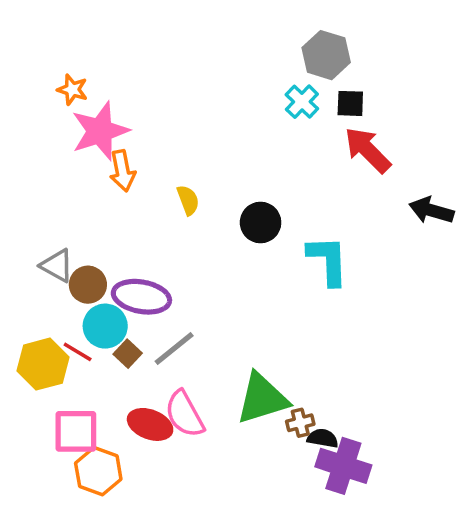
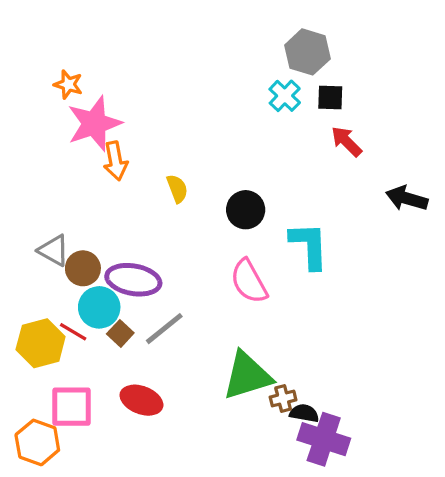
red arrow: (368, 150) -> (347, 141), size x0.7
pink semicircle: (185, 414) -> (249, 281), moved
orange hexagon: (98, 471) -> (37, 442), moved

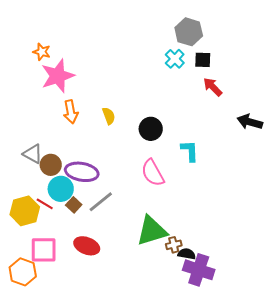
orange arrow: (115, 161) -> (71, 112), moved
cyan L-shape: (309, 246) -> (190, 151), size x0.7

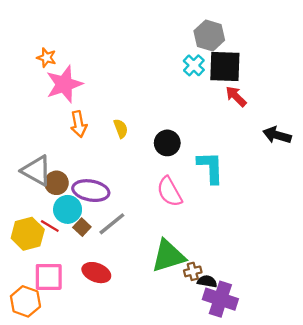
black square: (203, 60) -> (225, 66), size x1.8
cyan L-shape: (190, 151) -> (210, 167), size x1.4
gray triangle: (33, 154) -> (37, 171), size x1.4

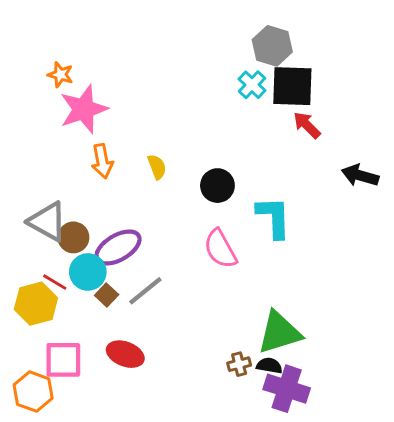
purple ellipse: (91, 191) -> (118, 247), turned -40
red line: (50, 226) -> (55, 282), moved
green triangle: (168, 256) -> (279, 332), moved
brown cross: (193, 271) -> (239, 364), moved

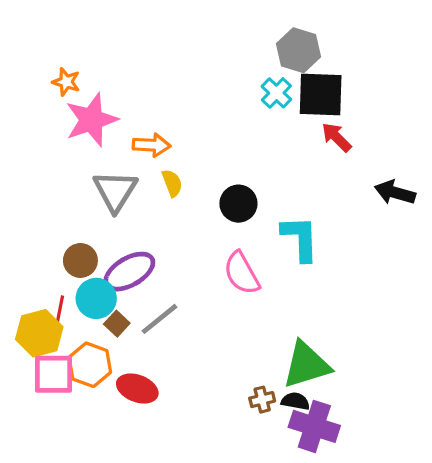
orange arrow: (102, 161) -> (152, 145), moved, turned -76
gray triangle: (47, 222) -> (115, 191), moved, turned 33
red line: (55, 282) -> (60, 309), turned 70
pink square: (63, 360) -> (54, 374), moved
orange hexagon: (33, 392) -> (90, 365), moved

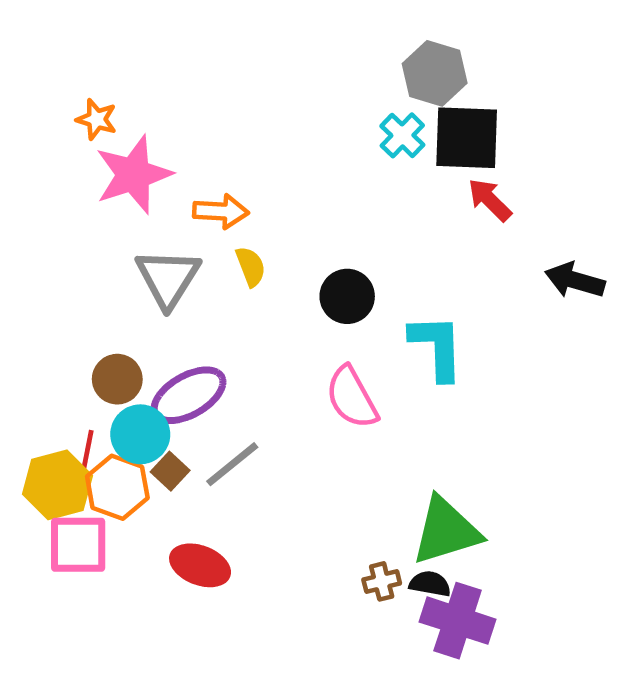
orange hexagon: (90, 365) -> (117, 487), moved

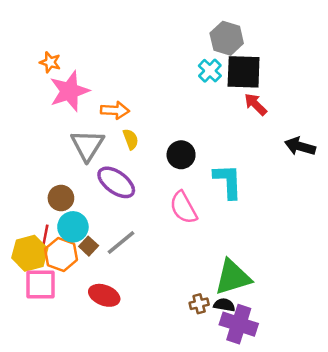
purple ellipse: (189, 395) -> (116, 182), moved, turned 66

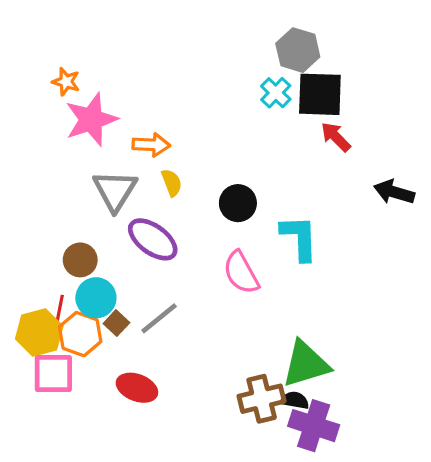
brown cross: (199, 304) -> (262, 399), size x1.8

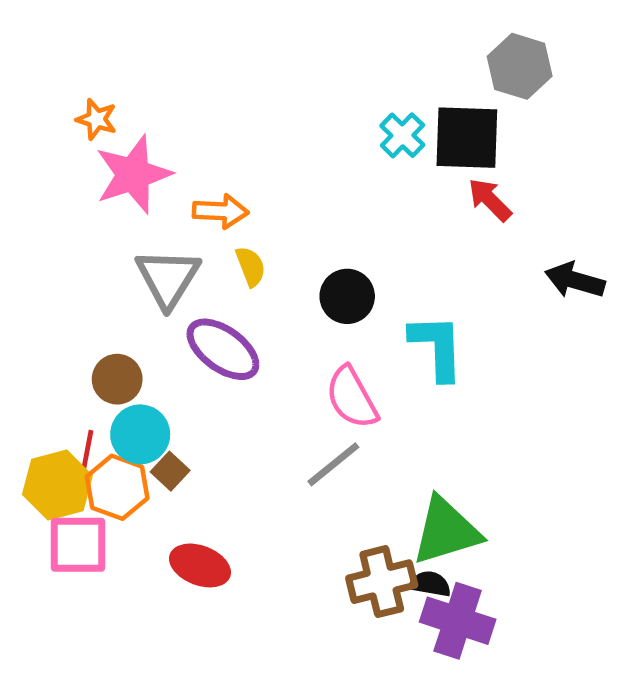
gray hexagon: (298, 50) -> (520, 66), moved
gray line: (159, 318) -> (333, 464), moved

